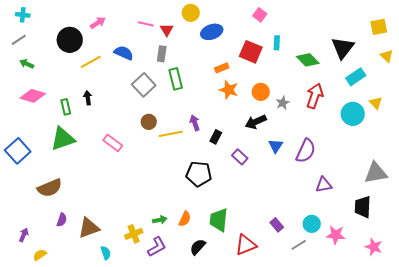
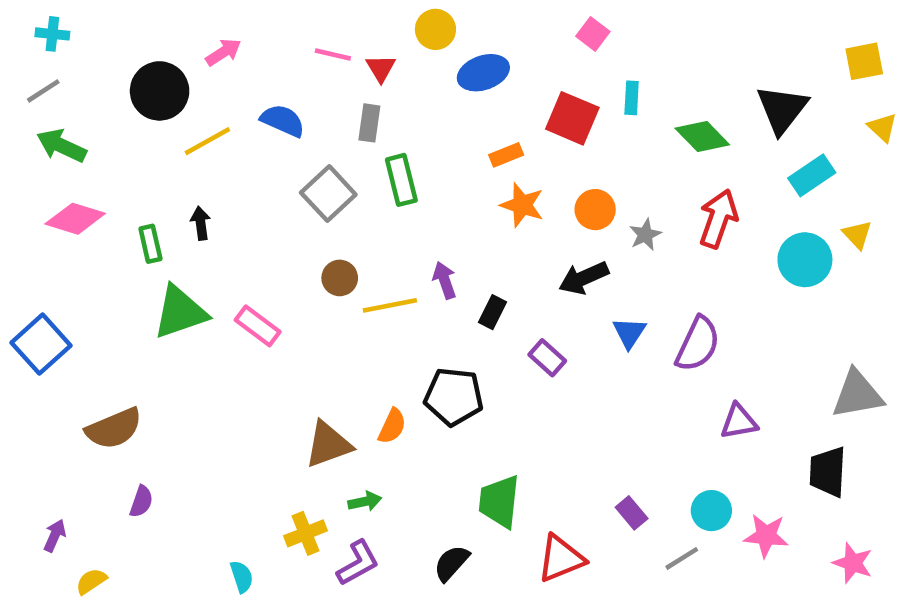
green arrow: (27, 64) -> (61, 146), size x1.5
green triangle: (63, 139) -> (180, 312), moved
orange semicircle: (185, 219) -> (392, 426), moved
brown triangle: (89, 228) -> (328, 444), moved

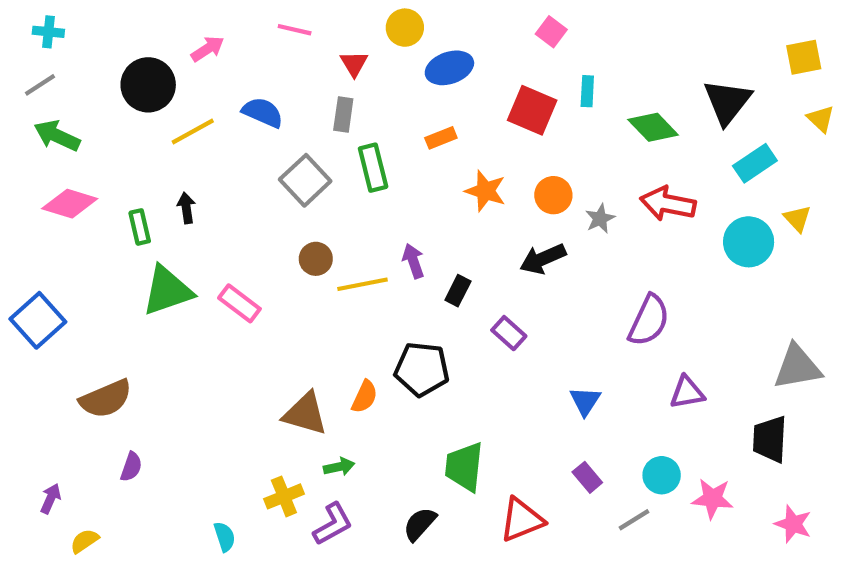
pink line: (333, 54) -> (295, 30), moved
orange rectangle: (506, 155) -> (441, 138), moved
red arrow: (718, 219) -> (668, 204), turned -98
blue triangle: (629, 333) -> (585, 401), moved
brown triangle: (328, 444) -> (305, 414), turned 36

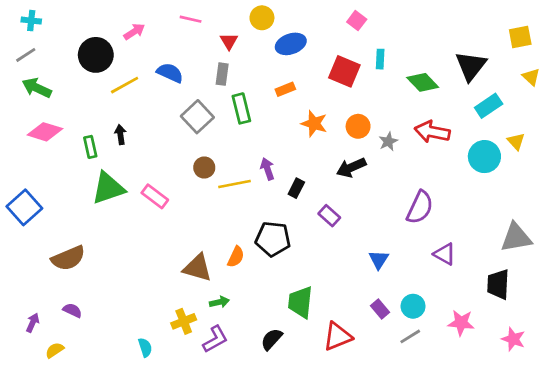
purple triangle: (687, 392) -> (445, 254), turned 40
purple semicircle: (131, 467) -> (72, 310), moved, turned -84
cyan circle: (662, 475) -> (413, 306), moved

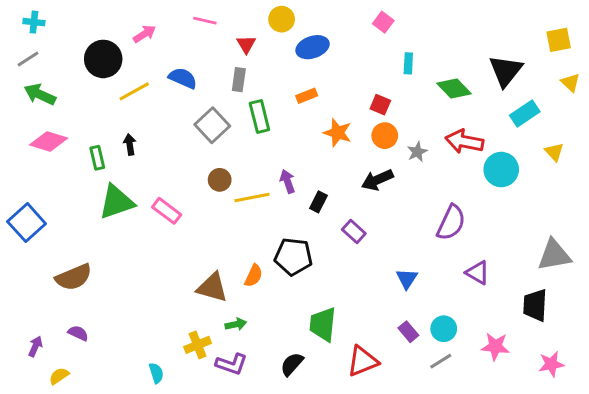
red square: (344, 71) -> (380, 105), moved, size x0.6
cyan circle: (484, 157) -> (501, 170), moved
purple L-shape: (215, 339) -> (231, 364), turned 48
pink star: (513, 339) -> (551, 364), turned -30

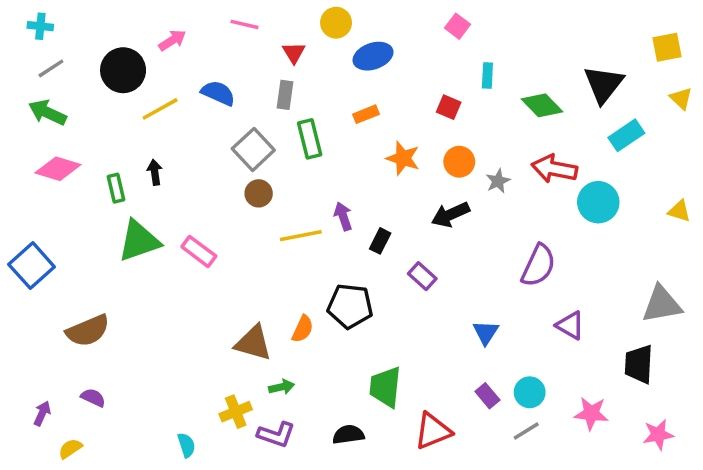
gray line: (28, 59) -> (51, 68), moved
red square: (380, 105) -> (449, 107), moved
yellow triangle: (554, 152) -> (679, 211), moved, turned -30
brown circle: (220, 180) -> (259, 193), moved
black semicircle: (292, 364) -> (348, 435), turned 40

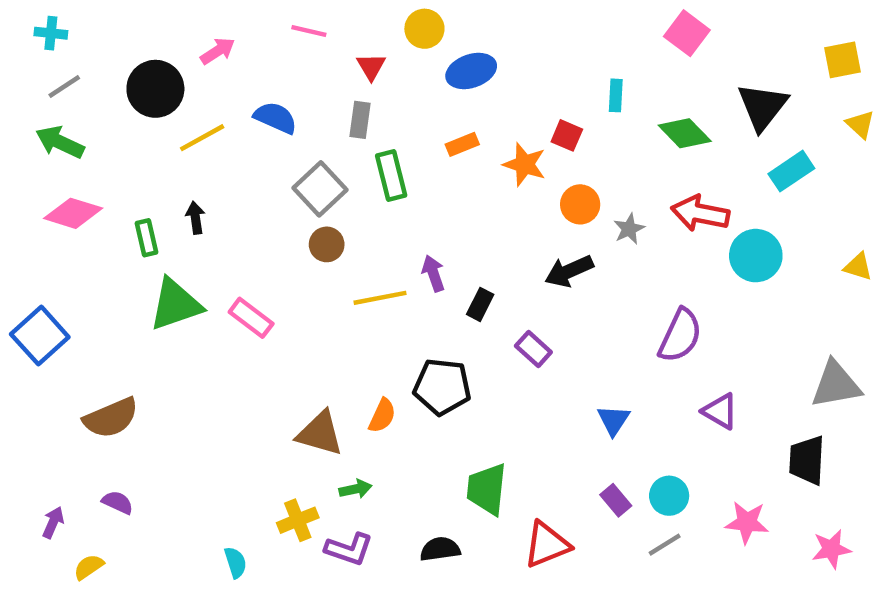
pink square: (457, 26) -> (687, 33), moved, size x1.4
orange star: (403, 158) -> (525, 164), moved

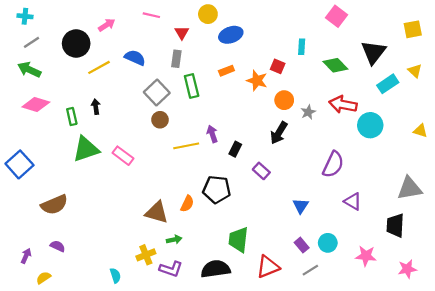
yellow triangle: (860, 124) -> (415, 71), moved
black arrow: (569, 271) -> (279, 133), turned -35
gray line: (665, 545) -> (310, 270), moved
black semicircle: (440, 549) -> (216, 269), size x1.5

